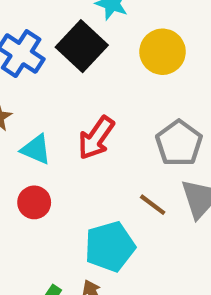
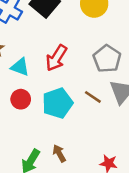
cyan pentagon: (110, 246) -> (57, 103), moved

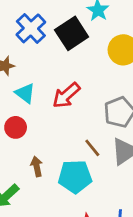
cyan pentagon: (57, 103) -> (75, 177), moved
brown arrow: (59, 153) -> (37, 166), moved

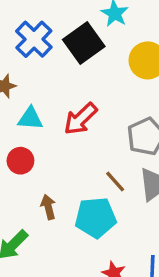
cyan triangle: (25, 93) -> (30, 118), turned -30

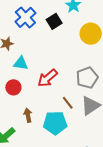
black square: (84, 43) -> (54, 21), size x0.7
red arrow: (81, 119) -> (48, 78), moved

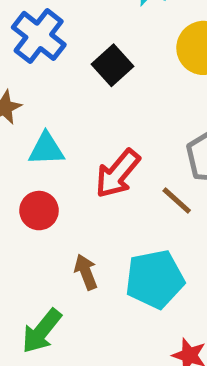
black square: (54, 21) -> (113, 65), moved
brown line: (68, 103) -> (177, 200), moved

